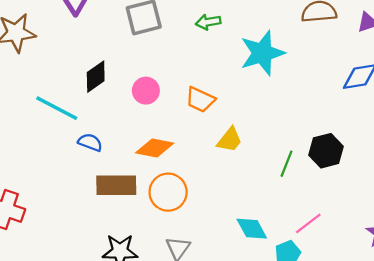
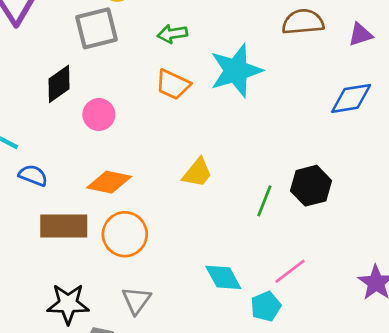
black diamond: (96, 77) -> (59, 84), moved
orange trapezoid: (200, 100) -> (173, 84), moved

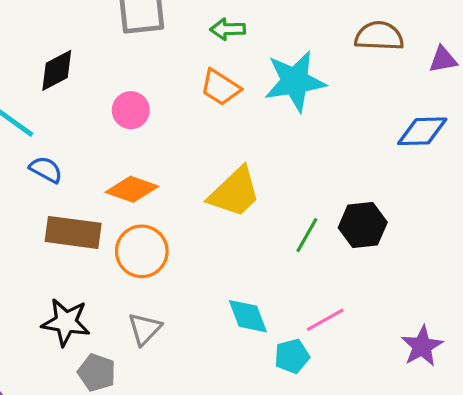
black diamond: (59, 84) -> (57, 70), moved
yellow trapezoid: (197, 173) -> (235, 192), size x1.5

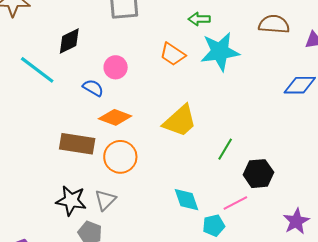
green arrow: (228, 29) -> (199, 19), moved
blue semicircle: (46, 170) -> (93, 88), moved
black hexagon: (363, 225) -> (258, 174), moved
gray triangle: (145, 329) -> (105, 200), moved

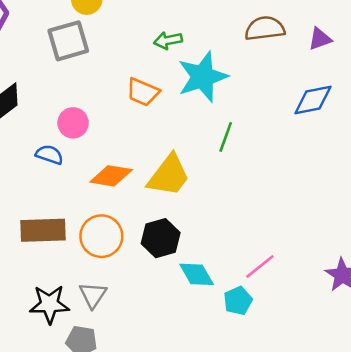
orange diamond: (115, 117) -> (111, 176), moved
green line: (225, 149) -> (226, 137), moved
black hexagon: (258, 174) -> (161, 238), moved

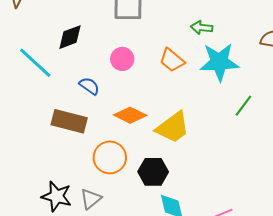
pink circle: (73, 123) -> (122, 59), moved
green line: (226, 137) -> (243, 106), moved
brown rectangle: (43, 230) -> (69, 121), moved

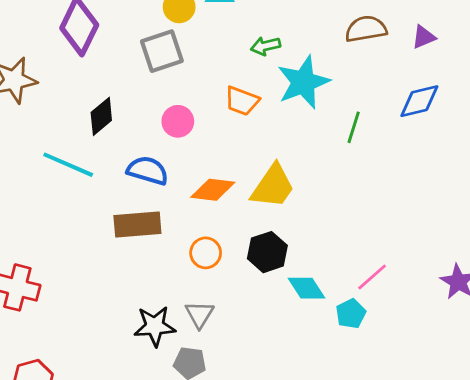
blue semicircle: (89, 86) -> (148, 170), size x1.4
orange circle: (110, 157) -> (206, 253), size x0.7

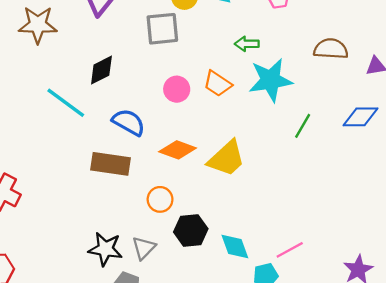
pink circle: (178, 121) -> (177, 89), moved
black hexagon: (267, 252) -> (191, 230), moved

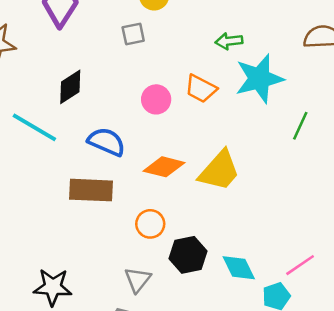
gray square: (162, 29) -> (133, 34), size x0.6
black star: (105, 249) -> (53, 287), moved

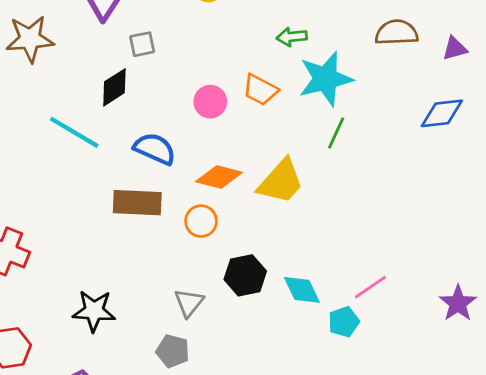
gray square: (133, 34) -> (142, 44), moved
green line: (300, 126) -> (336, 133), moved
orange circle: (150, 224) -> (201, 221), moved

